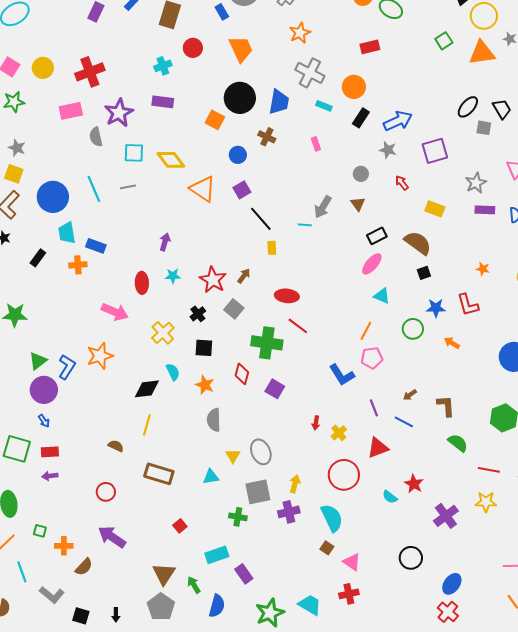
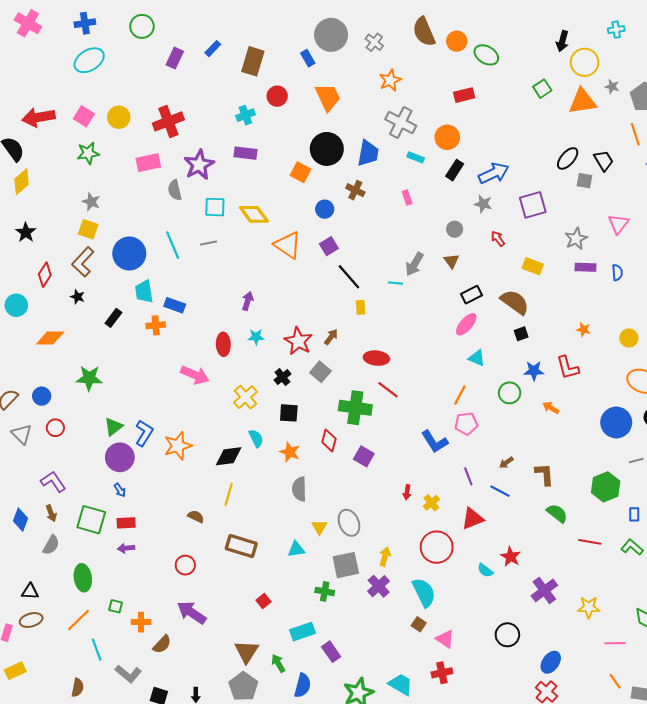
orange star: (100, 356) -> (178, 446), moved
yellow star: (486, 502) -> (589, 607), moved
purple cross: (289, 512) -> (379, 586), turned -30

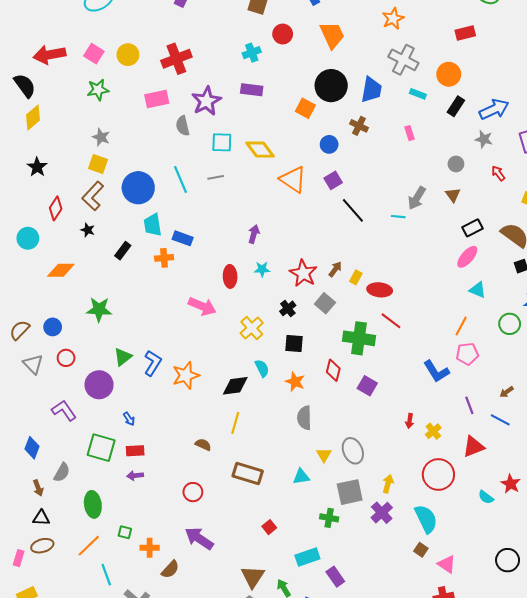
yellow rectangle: (361, 307) -> (356, 277), moved, turned 32
purple circle: (120, 457) -> (99, 385), moved
brown arrow: (51, 513) -> (38, 488), moved

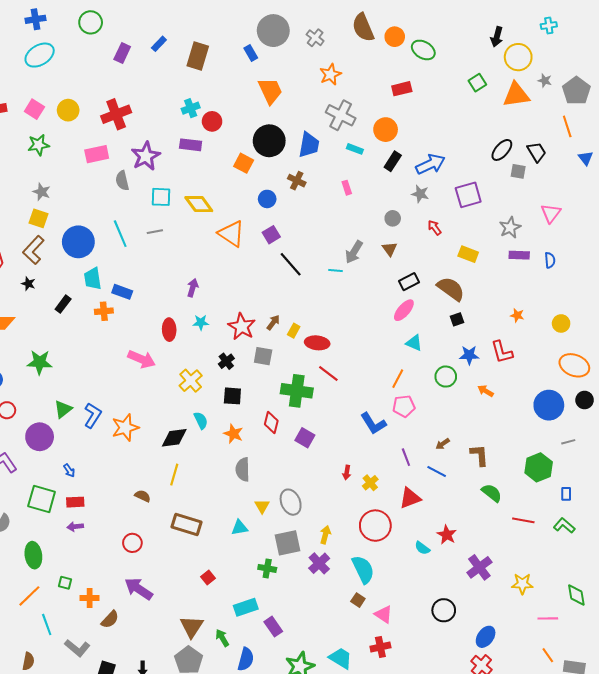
red circle: (283, 34) -> (212, 121), moved
gray square: (325, 303) -> (263, 356), turned -30

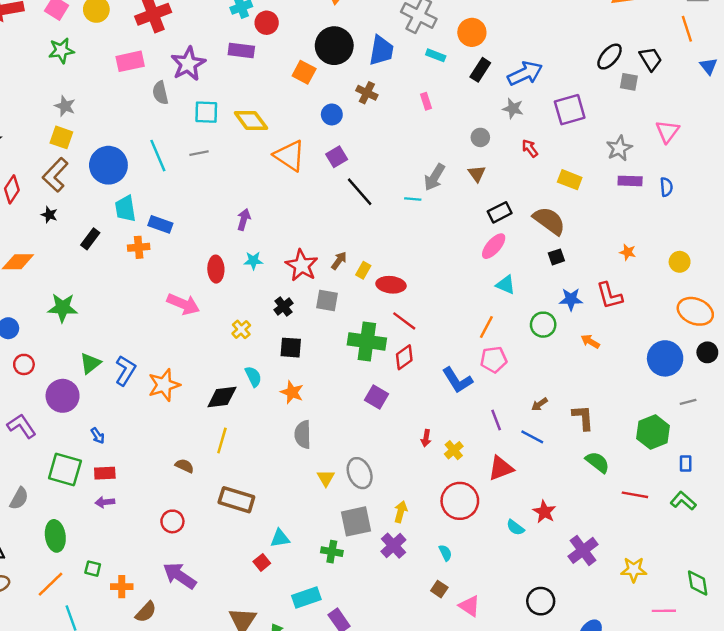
yellow cross: (191, 381) -> (241, 329), size x0.7
red diamond: (271, 422) -> (404, 357), moved, turned 40
cyan triangle: (240, 528) -> (280, 538), moved
cyan semicircle: (363, 569) -> (445, 553), size x0.5

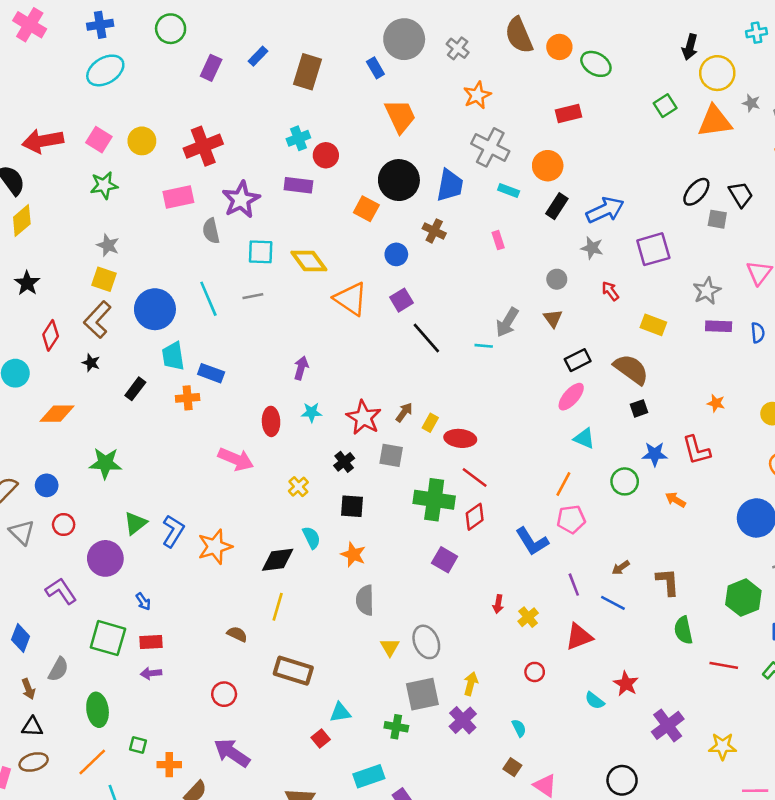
green semicircle: (597, 462) -> (683, 630), turned -140
red circle: (460, 501) -> (535, 672), size x0.5

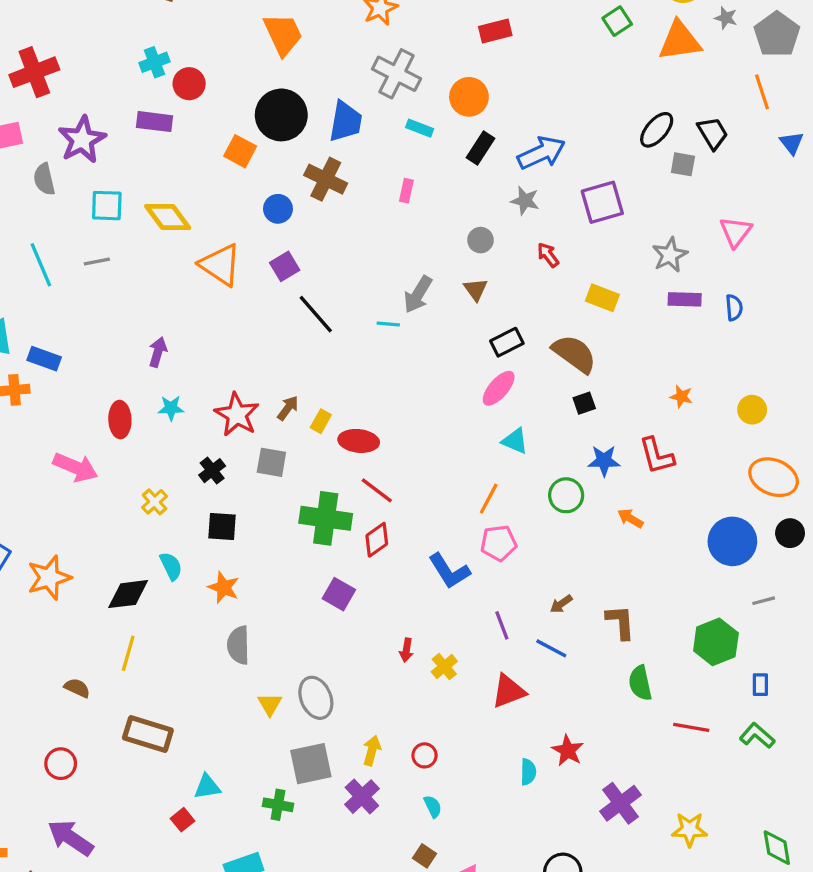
brown cross: (434, 231) -> (326, 179), size x1.4
pink rectangle: (498, 240) -> (406, 191), turned 30
red circle: (535, 672) -> (425, 755), moved
cyan semicircle: (595, 701) -> (528, 772), turned -126

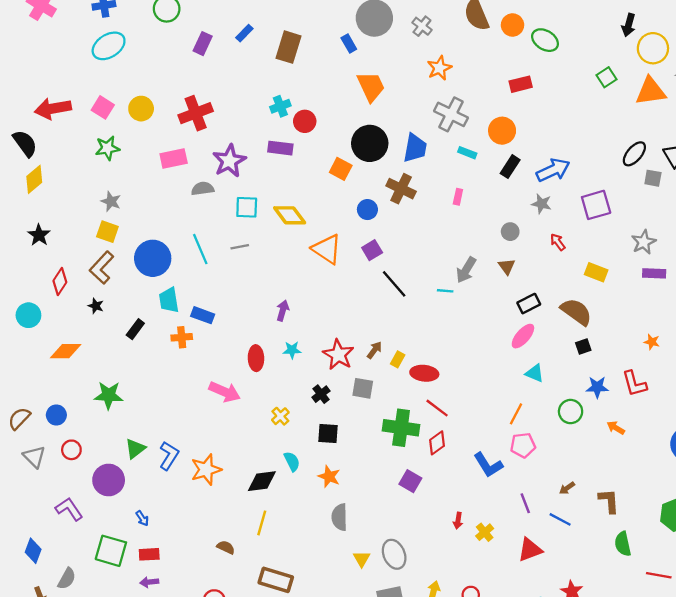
gray semicircle: (44, 179) -> (203, 189), turned 95

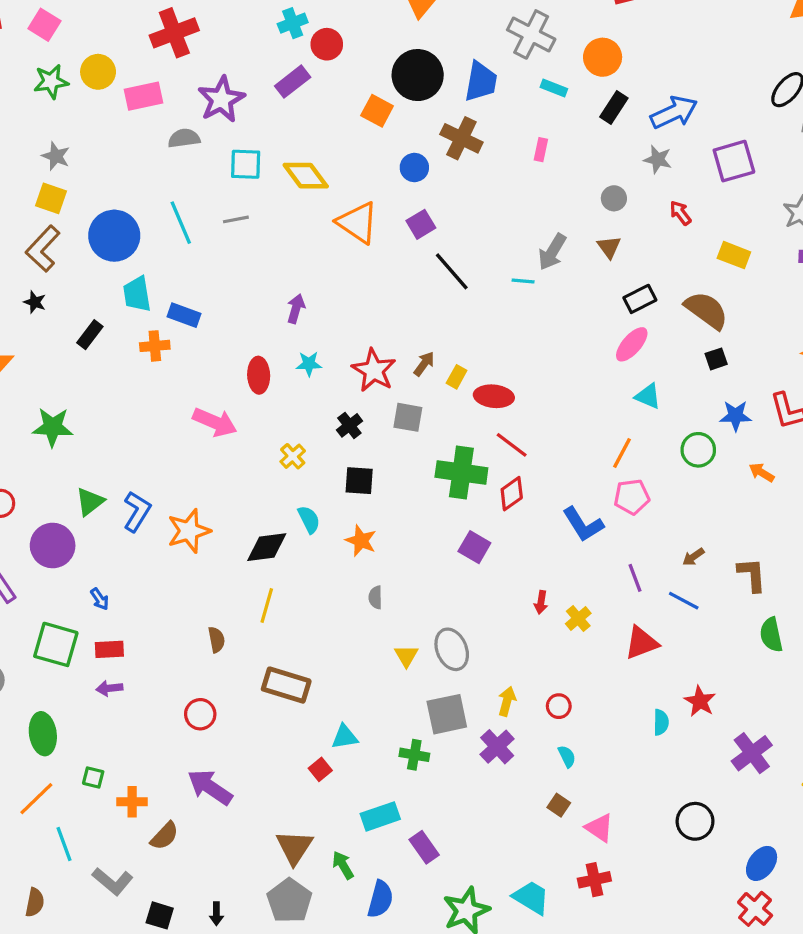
yellow circle: (141, 109) -> (98, 72), moved
purple rectangle: (280, 148) -> (293, 82), turned -45
gray semicircle: (340, 517) -> (375, 597), size x0.6
brown semicircle: (226, 547) -> (216, 640), turned 54

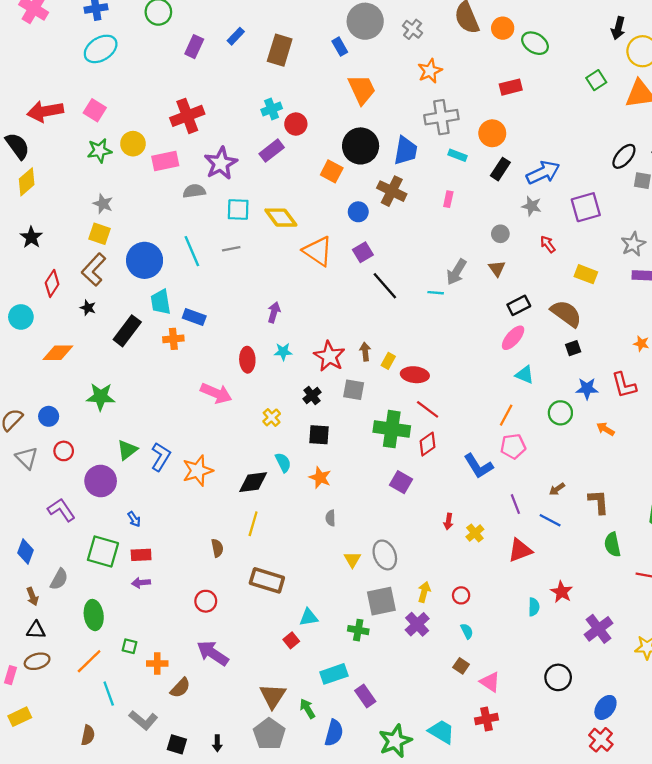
gray cross: (531, 34) -> (441, 117), turned -36
black rectangle: (90, 335) -> (127, 331), size x1.5
brown arrow: (424, 364) -> (365, 352), turned -42

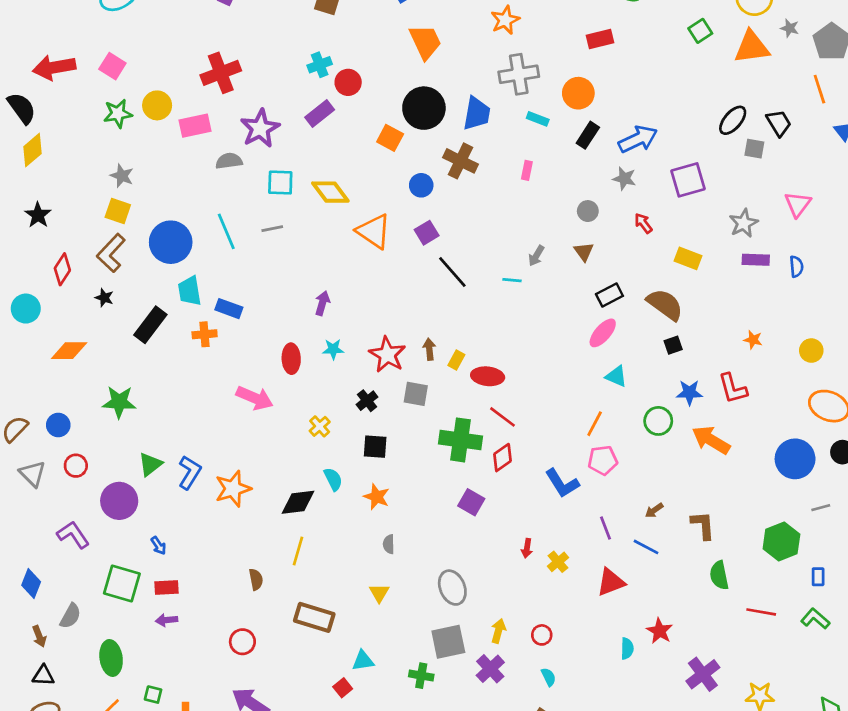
gray arrow: (456, 272) -> (536, 256), size x0.7
orange arrow: (605, 429) -> (711, 440), size x1.8
yellow triangle: (352, 560) -> (379, 593), moved

